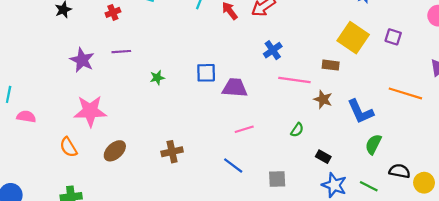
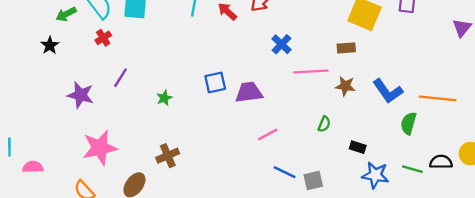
purple line: (121, 52) -> (120, 78), turned -42
orange line: (405, 93) -> (438, 98), moved
brown cross: (172, 152) -> (168, 156), moved
blue line: (233, 166) -> (285, 172), moved
black semicircle: (400, 171) -> (441, 162), moved

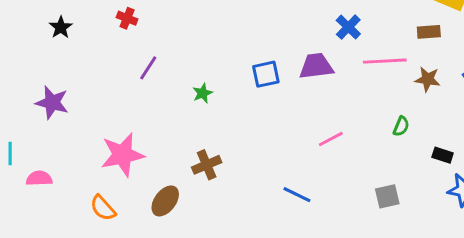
red cross: (103, 38) -> (127, 18), turned -35
purple trapezoid: (249, 92) -> (316, 66), moved
purple star: (81, 95) -> (52, 103), moved
blue line: (285, 172) -> (297, 195), moved

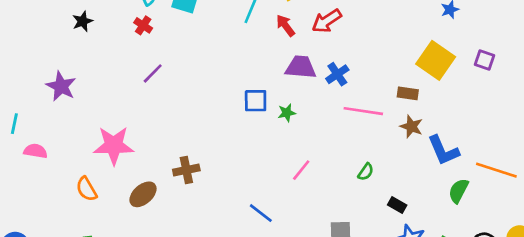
purple trapezoid: (316, 66) -> (301, 67), moved
brown star: (428, 79) -> (411, 127), moved
green star: (203, 93) -> (287, 113), moved
pink line: (331, 139) -> (301, 170), turned -35

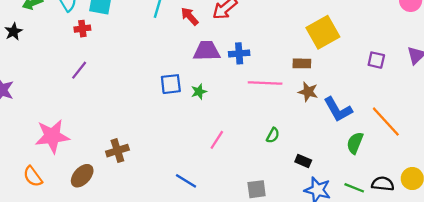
red cross: (143, 25) -> (82, 29), moved, turned -35
yellow square: (436, 60) -> (323, 32), turned 32
purple square: (484, 60) -> (376, 60), moved
blue cross: (337, 74) -> (239, 53), turned 36
orange line: (496, 170) -> (386, 122), turned 36

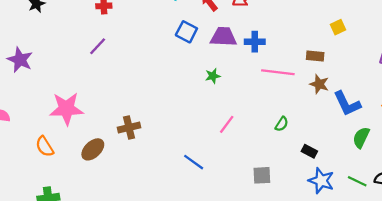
yellow square: (323, 32) -> (338, 27), size x0.5
blue square: (171, 84) -> (186, 32), moved, turned 30

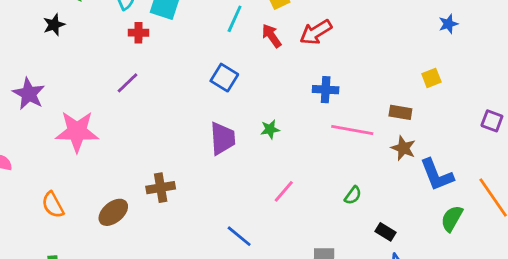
blue square: (186, 32) -> (224, 78), moved
purple trapezoid: (223, 37) -> (223, 138), moved, turned 80
pink star: (66, 109) -> (77, 131), moved

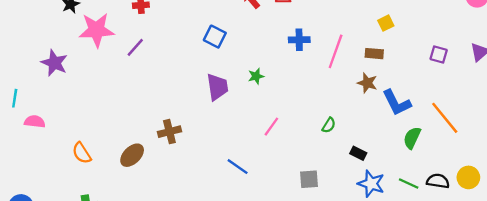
brown rectangle: (400, 112) -> (374, 54), moved
pink line: (352, 130) -> (336, 51), moved, turned -76
pink star: (77, 131) -> (96, 30), moved

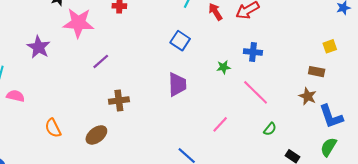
purple line: (135, 47) -> (101, 61), moved
pink line: (336, 51) -> (256, 92), moved, turned -72
green star: (256, 76) -> (223, 67), moved
brown cross: (169, 132) -> (119, 100), moved
green semicircle: (412, 138) -> (329, 147), moved

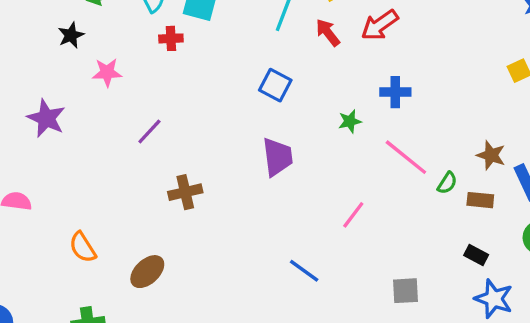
pink star: (78, 23) -> (107, 72), size x0.6
brown rectangle: (317, 72) -> (480, 200), moved
green semicircle: (270, 129) -> (447, 183), moved
brown ellipse: (96, 135) -> (147, 272), moved

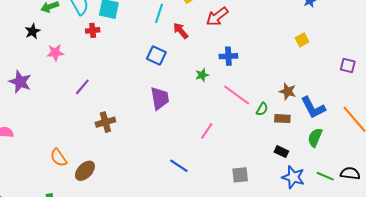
red arrow: (328, 33) -> (181, 31), moved
orange semicircle: (83, 247) -> (59, 158), moved

